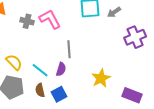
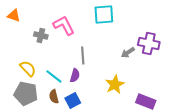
gray arrow: (114, 12) -> (128, 52), moved
gray cross: (27, 21) -> (41, 35), moved
purple cross: (135, 37) -> (149, 43), turned 35

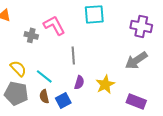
purple cross: (149, 43) -> (141, 26), moved
gray arrow: (128, 52) -> (136, 60), moved, size x1.6
purple semicircle: (75, 75) -> (79, 82), moved

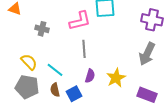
pink L-shape: (54, 25) -> (80, 21), moved, turned 105
gray arrow: (136, 60) -> (147, 54), turned -30

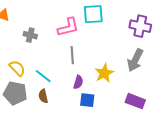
yellow star: (116, 78) -> (104, 73), moved
blue square: (74, 94) -> (87, 100), moved, turned 35

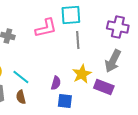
gray line: (72, 55) -> (78, 40), moved
purple rectangle: (135, 101) -> (104, 87), moved

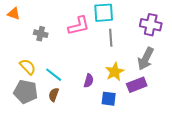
purple rectangle: (104, 87) -> (137, 85), turned -42
brown semicircle: (21, 97) -> (54, 95), turned 32
blue square: (65, 101) -> (109, 99), moved

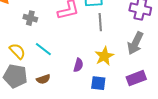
cyan line: (54, 75) -> (43, 49), moved
purple rectangle: (137, 85) -> (136, 78), moved
brown semicircle: (54, 95) -> (43, 79), turned -128

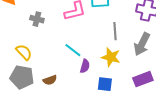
gray line: (100, 22) -> (115, 31), moved
cyan line: (43, 49) -> (73, 50), moved
yellow star: (104, 56) -> (111, 57), turned -30

